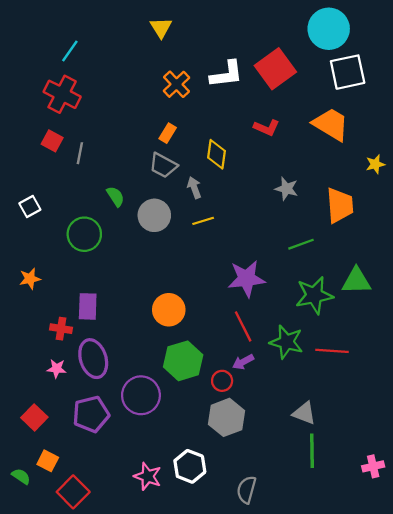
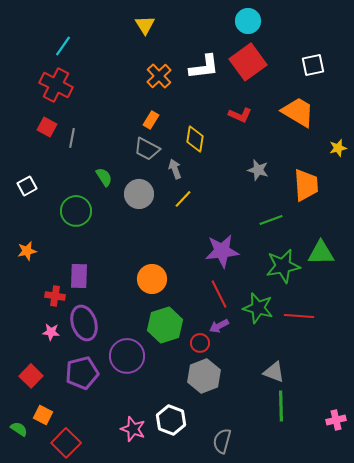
cyan circle: (329, 29) -> (248, 21), moved, size x0.7
white square: (348, 72) -> (313, 65), size x0.7
yellow line: (203, 221) -> (183, 199), turned -30

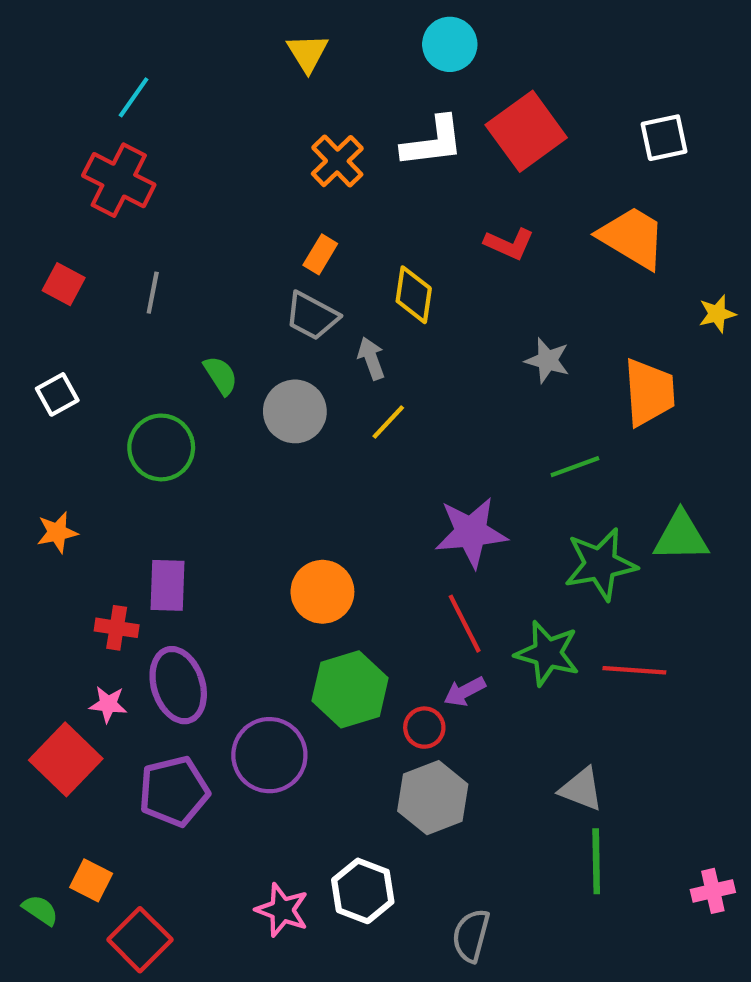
cyan circle: (248, 21) -> (450, 44), moved
red square: (47, 127) -> (64, 284), moved
red square: (31, 376) -> (66, 759), moved, size x1.4

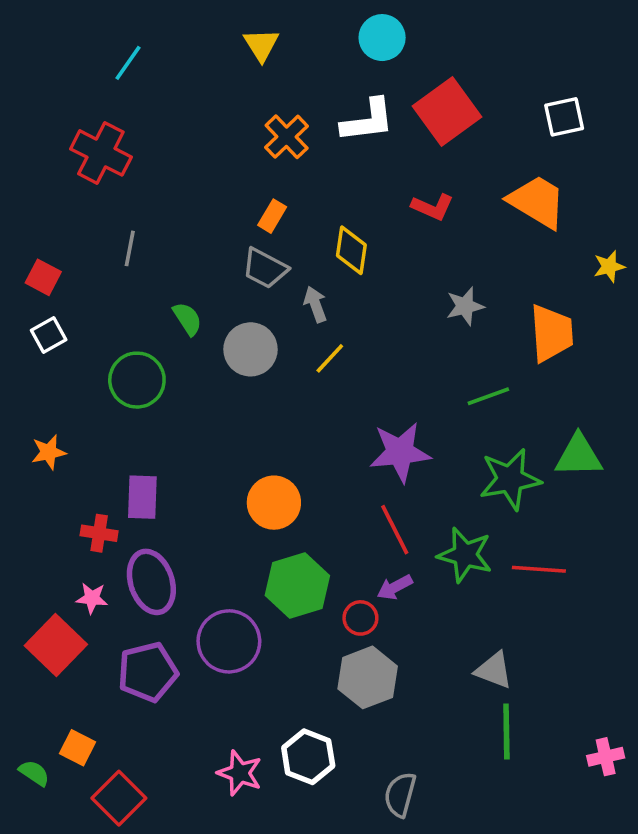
cyan line: (134, 97) -> (128, 63), moved
red square: (64, 284) -> (43, 277), moved
gray star: (547, 360) -> (465, 306), turned -30

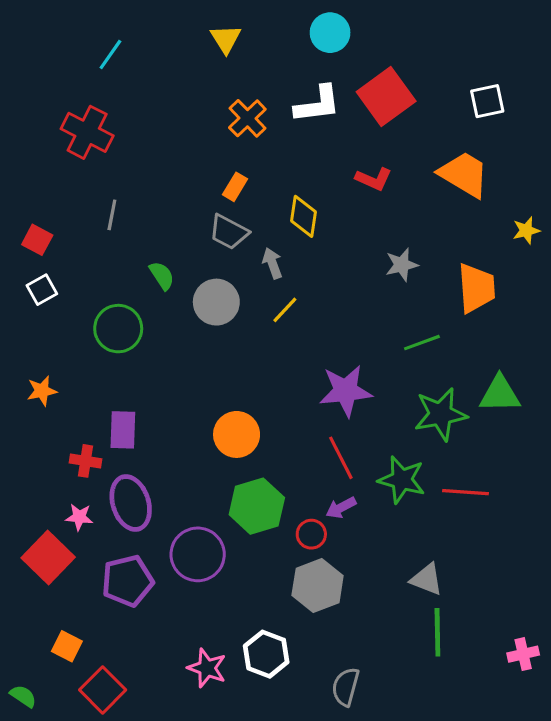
green semicircle: (34, 773) -> (23, 696), moved

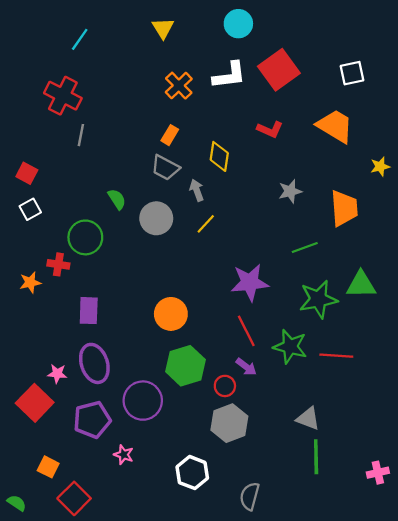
gray line: (112, 215) -> (81, 135), moved
red cross: (85, 461) -> (58, 264), moved
purple arrow: (341, 508) -> (246, 367), turned -115
pink star: (207, 668) -> (124, 455), moved, size x0.7

